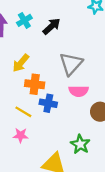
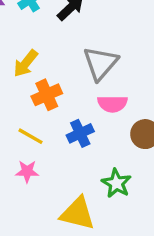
orange cross: (35, 84) -> (47, 95), turned -30
blue cross: (48, 103) -> (80, 133), moved, turned -35

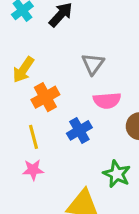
gray triangle: (100, 63) -> (93, 64), size x0.7
yellow line: (31, 136) -> (34, 137), turned 50

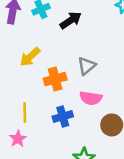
orange cross: (45, 97) -> (55, 79), moved
pink star: (33, 170) -> (18, 139), turned 30

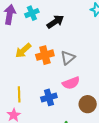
orange cross: (55, 79) -> (45, 55), moved
pink semicircle: (91, 98) -> (71, 83), turned -30

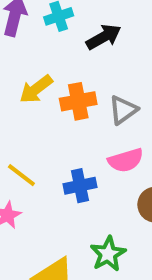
yellow line: (19, 94) -> (21, 175), turned -56

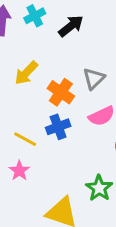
orange cross: (78, 101) -> (61, 92), moved, turned -36
blue cross: (80, 186) -> (58, 127), moved

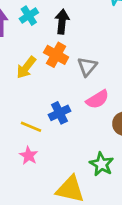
black arrow: (71, 26) -> (62, 22), turned -40
orange cross: (61, 92) -> (56, 55), moved

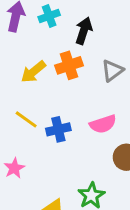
orange cross: (56, 55) -> (69, 65), turned 30
gray triangle: (87, 66) -> (112, 71), moved
yellow line: (31, 127) -> (26, 119), moved

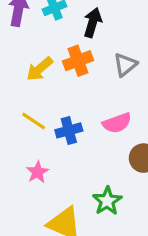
pink star: (14, 168) -> (37, 172), moved

